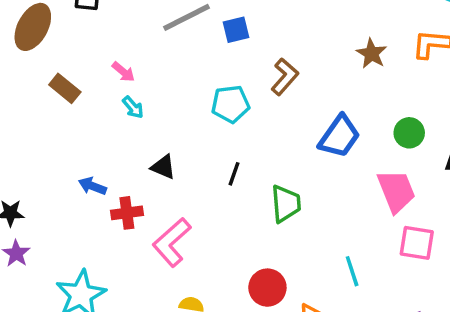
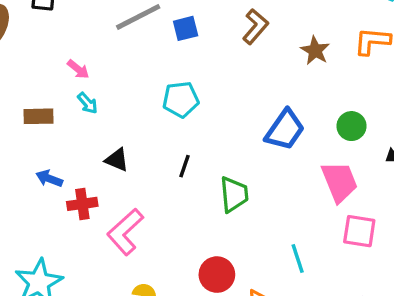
brown L-shape: (285, 77) -> (255, 27), moved
brown rectangle: (65, 88) -> (38, 116), moved, turned -40

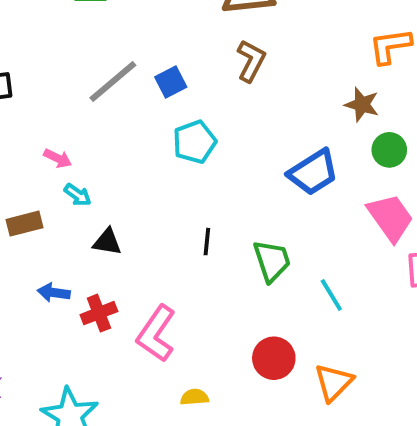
brown star: (315, 51) -> (362, 105), moved
cyan pentagon: (181, 99) -> (195, 142), moved
blue trapezoid: (285, 130) -> (313, 172), turned 36
black triangle: (117, 160) -> (107, 242), moved
cyan line: (298, 258) -> (331, 295), moved

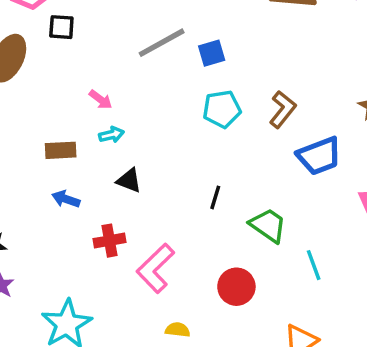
brown L-shape: (251, 61) -> (283, 109), moved
cyan arrow: (78, 195) -> (111, 135), turned -60
green trapezoid: (272, 261) -> (268, 225), turned -48
blue arrow: (54, 293) -> (66, 199), moved
red circle: (274, 358) -> (236, 287), moved

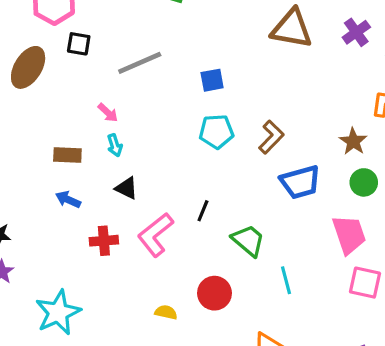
gray line: (162, 43) -> (140, 63), moved
cyan arrow: (111, 135) -> (115, 145), turned 80
pink L-shape: (155, 268) -> (155, 235), moved
yellow semicircle: (178, 330) -> (166, 312), moved

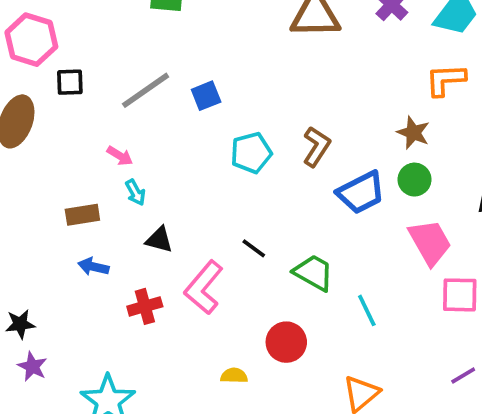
blue square: (212, 80) -> (206, 96), moved
green circle: (364, 182) -> (415, 180), moved
black line: (203, 211) -> (254, 248), turned -65

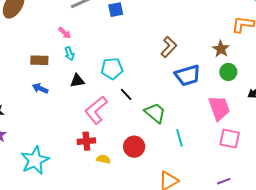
cyan pentagon: (251, 153) -> (112, 69), moved
green circle: (415, 180) -> (228, 72), moved
black triangle: (159, 240) -> (77, 81), turned -35
red cross: (145, 306) -> (86, 141), moved

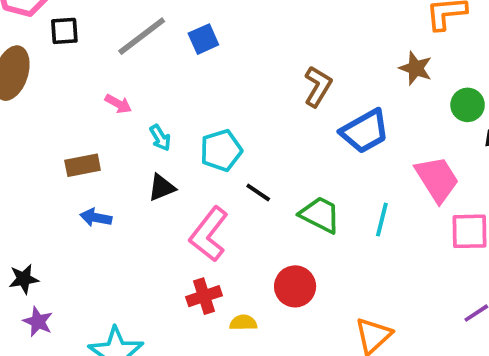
cyan arrow: (69, 54) -> (160, 138), moved
green circle: (228, 72) -> (468, 105), moved
cyan line: (179, 138) -> (382, 220), moved, turned 42

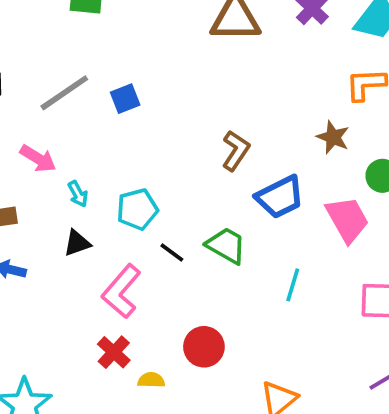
pink arrow: (118, 104) -> (38, 159), size x1.4
pink trapezoid: (437, 179) -> (347, 219), moved
green trapezoid: (320, 215) -> (226, 245), moved
red cross: (204, 296) -> (114, 352), turned -32

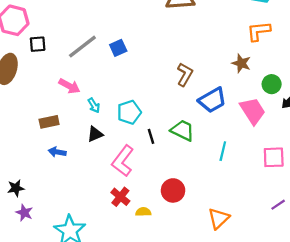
black line: (172, 252) -> (151, 136), turned 40

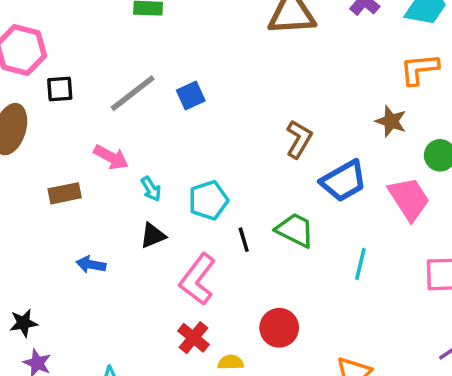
brown rectangle: (49, 122) -> (65, 193), moved

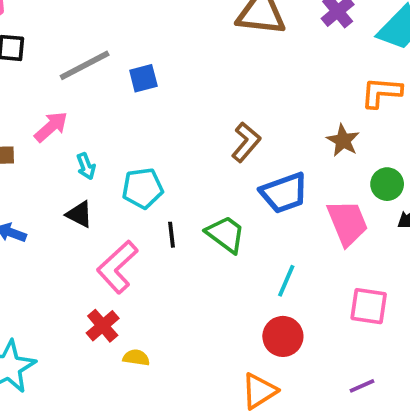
pink arrow: (111, 157) -> (51, 127), turned -80
black triangle: (153, 236) -> (79, 214), turned 40
red circle: (279, 328) -> (283, 336), moved

